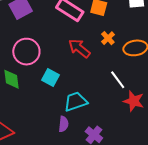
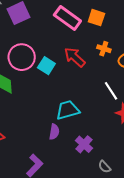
orange cross: (108, 38) -> (104, 49), turned -32
cyan square: (51, 78) -> (46, 66), moved

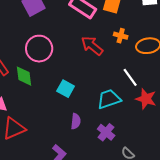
cyan square: (46, 66) -> (66, 89), moved
cyan trapezoid: (68, 110) -> (109, 99), moved

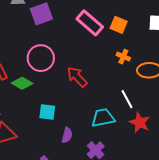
red arrow: (92, 46) -> (77, 77), moved
green diamond: (24, 76) -> (22, 83), turned -60
cyan square: (66, 89) -> (47, 112), moved, turned -30

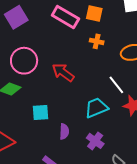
orange cross: (123, 57) -> (97, 41), moved

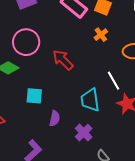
orange cross: (97, 41) -> (101, 35), turned 32
cyan trapezoid: (96, 108) -> (90, 100), turned -85

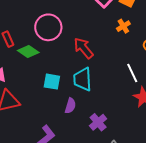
cyan trapezoid: (90, 100) -> (83, 79), moved

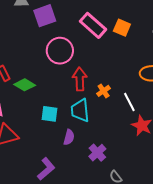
orange cross: (123, 26) -> (104, 91), moved
pink circle: (48, 27) -> (60, 51), moved
red arrow: (84, 48) -> (80, 79), turned 40

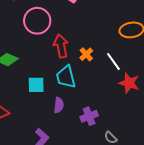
purple cross: (97, 153) -> (89, 116), turned 30

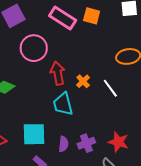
red star: (129, 83) -> (118, 142), moved
cyan square: (36, 85) -> (34, 134), moved, size x1.4
purple semicircle: (59, 105) -> (63, 144), moved

